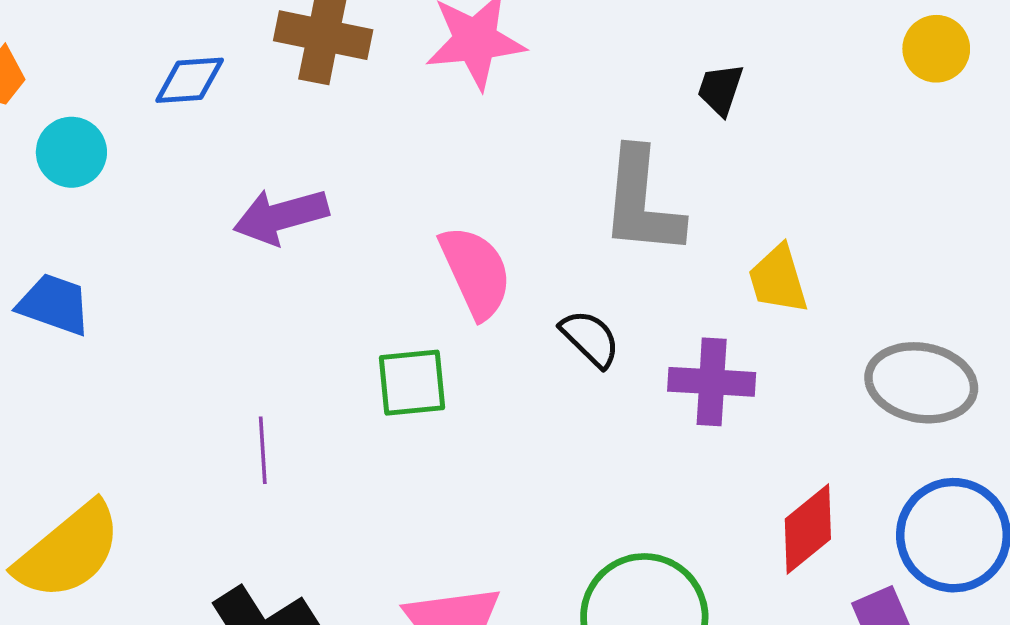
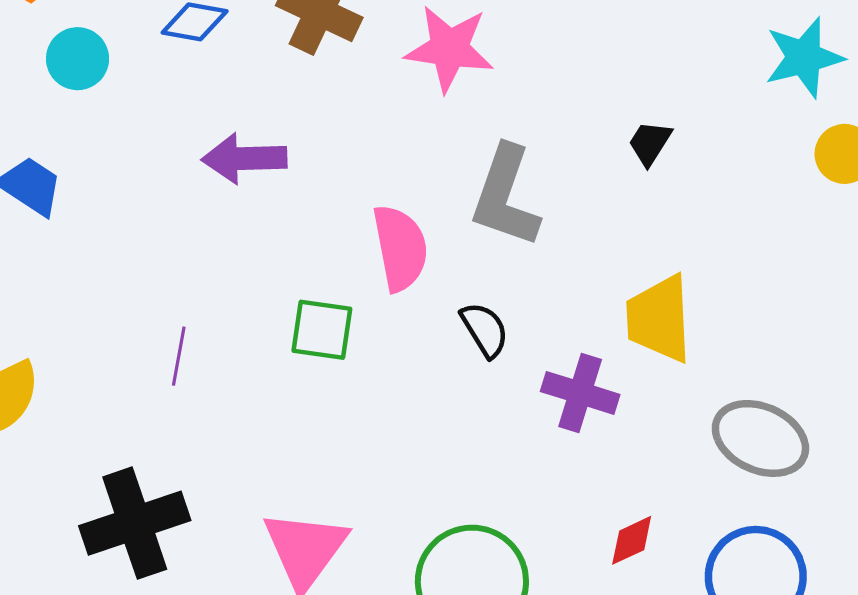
gray L-shape: (642, 202) -> (505, 196), moved
yellow trapezoid: (778, 279) -> (659, 319), size x1.4
red diamond: (808, 529) -> (632, 540), size x0.7

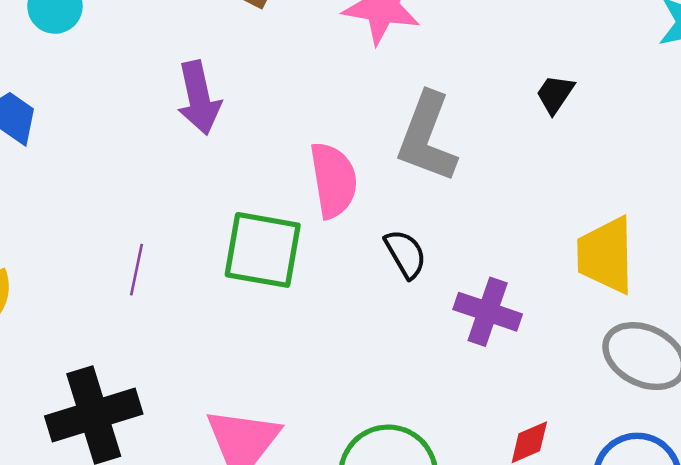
purple arrow: (244, 158) -> (199, 98), turned -102
yellow trapezoid: (659, 319) -> (606, 255), moved
green square: (322, 330) -> (263, 250), size x1.4

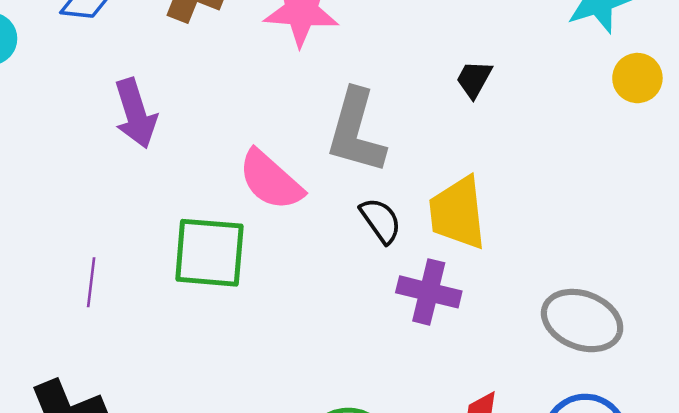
pink semicircle: (333, 180) -> (271, 180), turned 146
black semicircle: (405, 254) -> (381, 221), moved
yellow trapezoid: (606, 255) -> (458, 213), moved

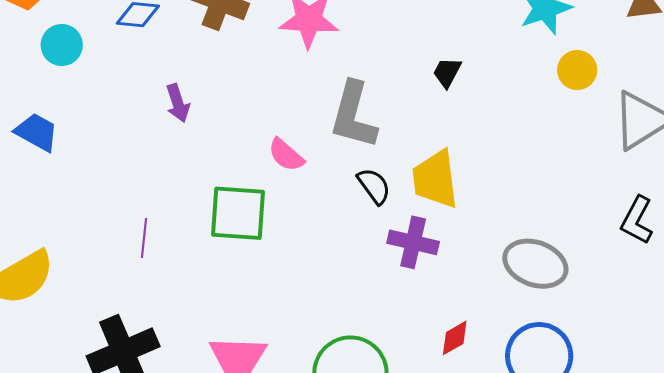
purple arrow: (136, 113) -> (178, 103), size x0.7
pink semicircle: (271, 180) -> (286, 155), size x0.7

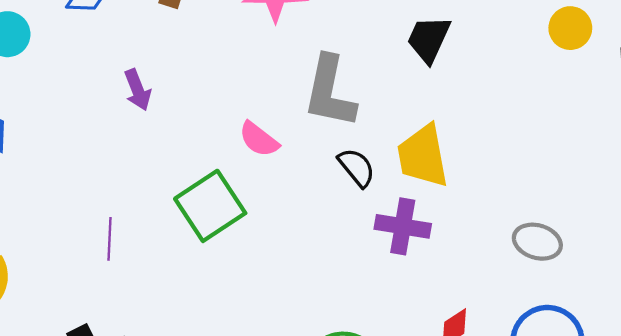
black trapezoid: (447, 72) -> (429, 39), size x1.4
green square: (238, 213) -> (210, 206), turned -34
gray ellipse: (535, 264) -> (537, 242), size x0.7

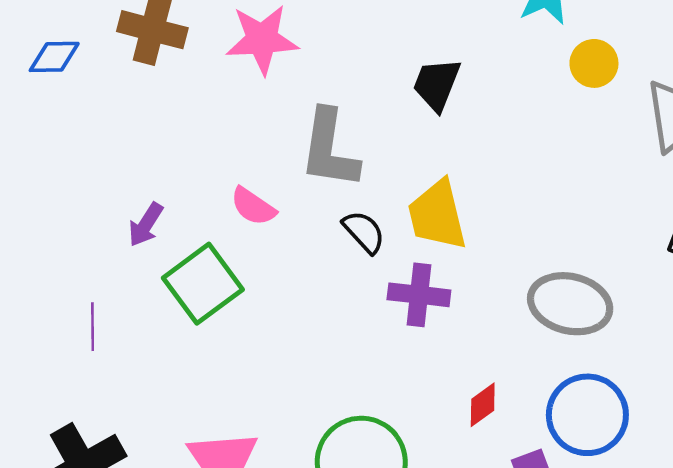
purple arrow: (138, 90) -> (146, 225), moved, turned 57
gray ellipse: (537, 242) -> (570, 304), size x1.5

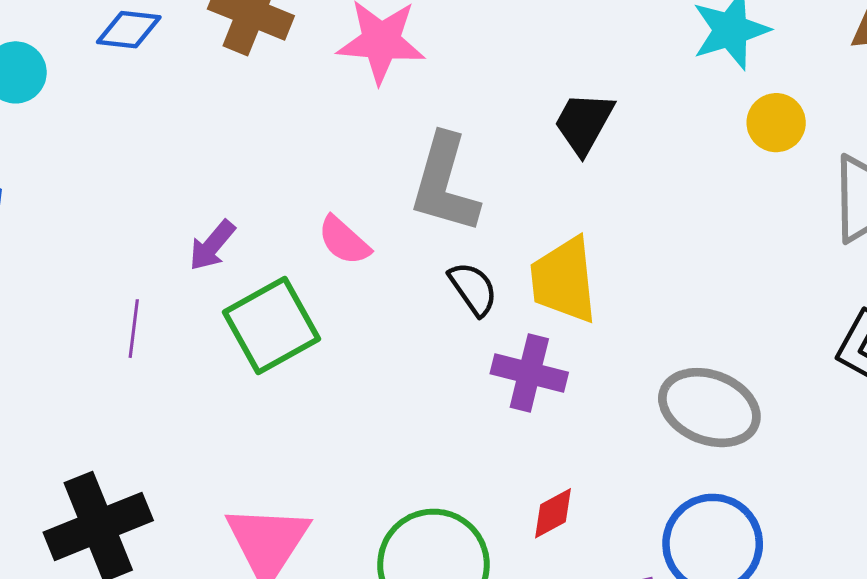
purple line: (93, 327) -> (134, 329), moved
red diamond: (483, 405) -> (553, 513), moved

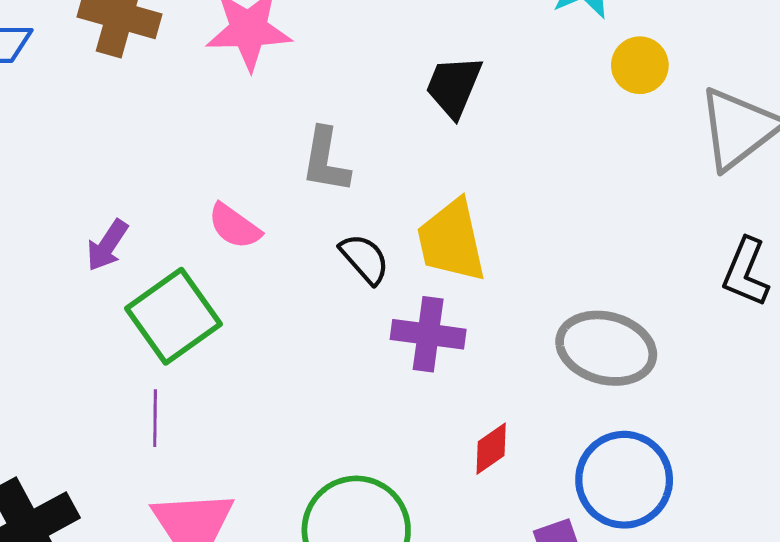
gray L-shape: (445, 184) -> (326, 160), size x0.7
purple line: (134, 329) -> (155, 418), moved
red diamond: (553, 513) -> (491, 449), moved

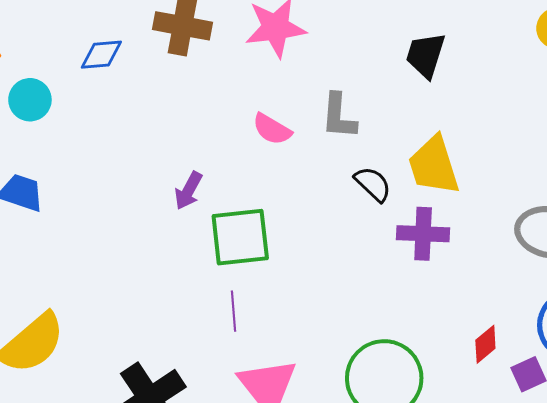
pink semicircle: (234, 226) -> (272, 129), moved
green square: (173, 316) -> (240, 237), turned 34
red diamond: (491, 449) -> (485, 344), moved

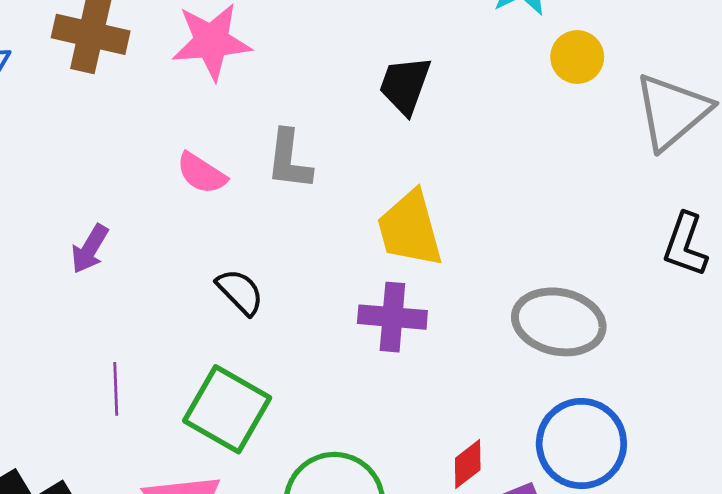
black semicircle: (373, 184) -> (240, 292), moved
green square: (240, 237) -> (227, 409), moved, turned 34
purple line: (233, 311) -> (116, 389), moved

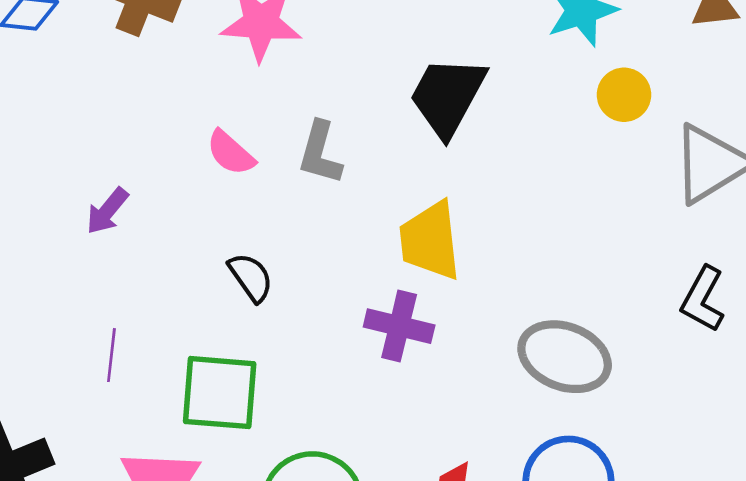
black trapezoid: (405, 85) -> (448, 96), size x1.4
green square: (227, 409) -> (220, 393), turned -34

